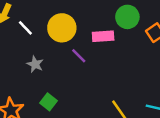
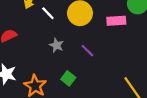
purple line: (79, 56) -> (87, 51), moved

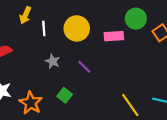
white line: (48, 13) -> (44, 28), turned 40

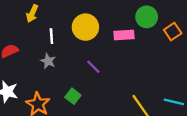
white line: (44, 28) -> (51, 36), moved
gray star: (53, 61) -> (48, 61), moved

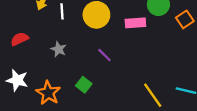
white line: (51, 36) -> (62, 11), moved

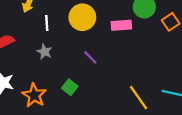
white line: (62, 11) -> (47, 23), moved

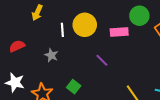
white line: (47, 23) -> (62, 30), moved
purple line: (90, 57) -> (102, 60), moved

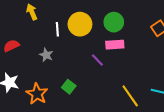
yellow arrow: (37, 13) -> (32, 12), turned 133
green circle: (139, 16) -> (114, 22), moved
pink rectangle: (119, 32) -> (115, 45), moved

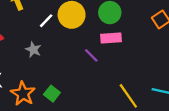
white line: (57, 29) -> (46, 21), turned 48
green square: (69, 87) -> (52, 94), moved

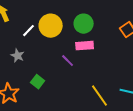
green square: (52, 94) -> (38, 82), moved

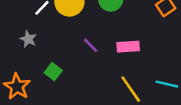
pink rectangle: (85, 46) -> (128, 47), moved

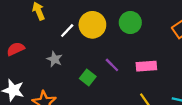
green square: (53, 72) -> (88, 78), moved

